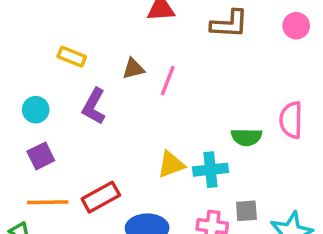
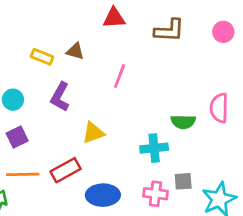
brown triangle: (133, 69) -> (75, 51), moved, turned 30
yellow triangle: (171, 165) -> (93, 133), moved

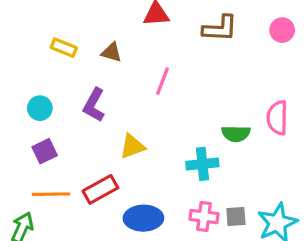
yellow rectangle: (42, 57) -> (64, 48), moved
gray square: (183, 181) -> (236, 217), moved

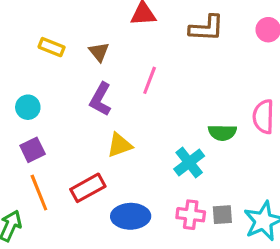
brown triangle: (112, 52) -> (99, 52), turned 35
purple L-shape: (94, 105) -> (101, 99), moved
cyan cross: (202, 164) -> (189, 163), turned -32
orange line: (51, 194) -> (39, 193), turned 69

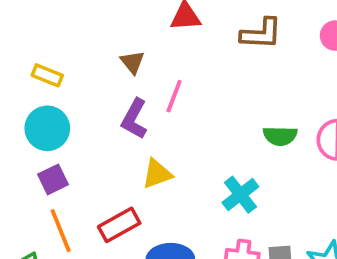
yellow rectangle: (52, 47) -> (47, 75), moved
pink line: (150, 80) -> (174, 96), moved
cyan circle: (28, 107) -> (47, 128), size x1.5
green semicircle: (222, 132) -> (280, 136), moved

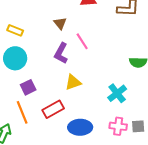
pink line: (174, 96) -> (82, 41), turned -54
purple square: (53, 179) -> (28, 87), moved

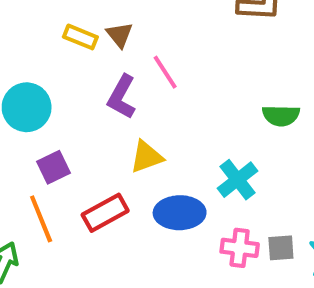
yellow rectangle: (15, 30) -> (80, 37), moved
blue ellipse: (80, 127) -> (180, 213), moved

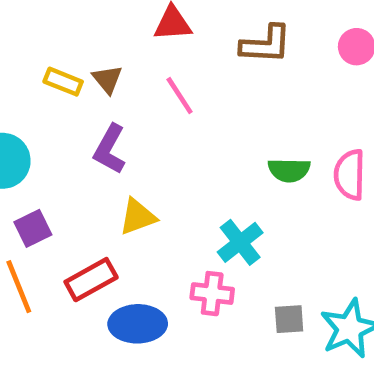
pink line: (165, 72) -> (180, 96), moved
blue ellipse: (180, 213) -> (138, 324), moved
pink cross: (240, 248) -> (212, 294), moved

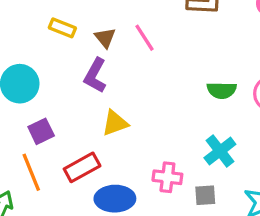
brown triangle: (107, 79) -> (105, 38), moved
cyan cross: (240, 242) -> (220, 151), moved
gray square: (289, 319) -> (205, 195), moved

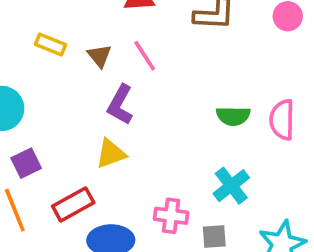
purple L-shape: (95, 75) -> (120, 105), moved

